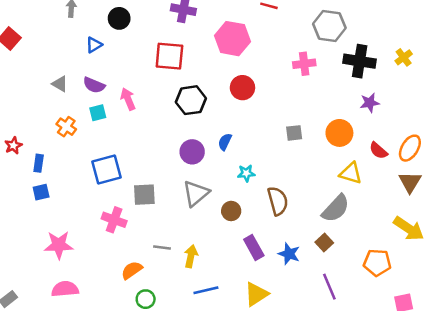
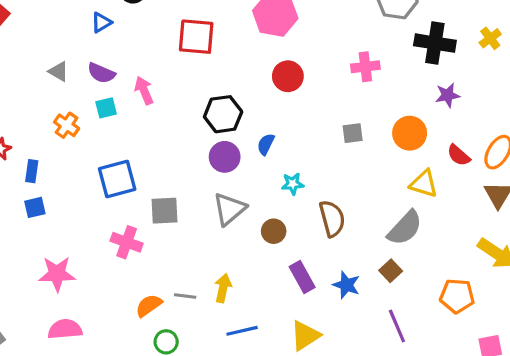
pink cross: (304, 64) -> (365, 67), moved
black hexagon: (191, 100) -> (223, 114), moved
gray line: (162, 247) -> (185, 296), moved

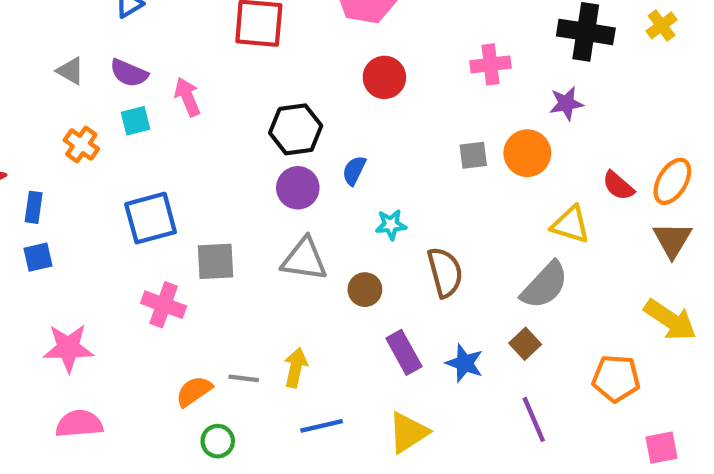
purple star: (448, 95) -> (566, 103), moved
orange circle: (410, 133) -> (527, 153), moved
gray triangle: (229, 209) -> (304, 259), turned 48

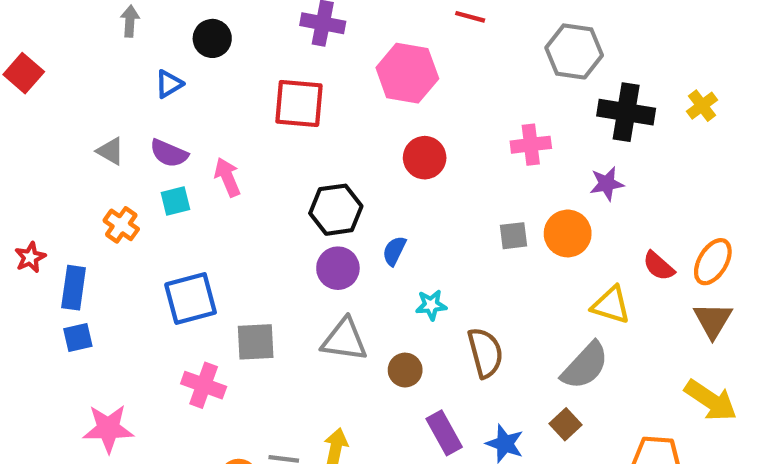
blue rectangle: (34, 207) -> (74, 288), size x1.4

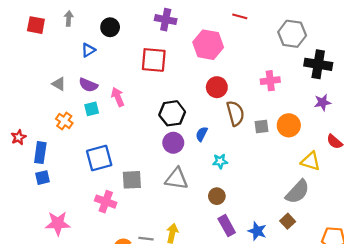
red square: (24, 73) -> (36, 25), moved, turned -30
purple star: (607, 184) -> (323, 102), moved
brown semicircle: (485, 353) -> (235, 113), moved
brown circle: (405, 370) -> (217, 196), moved

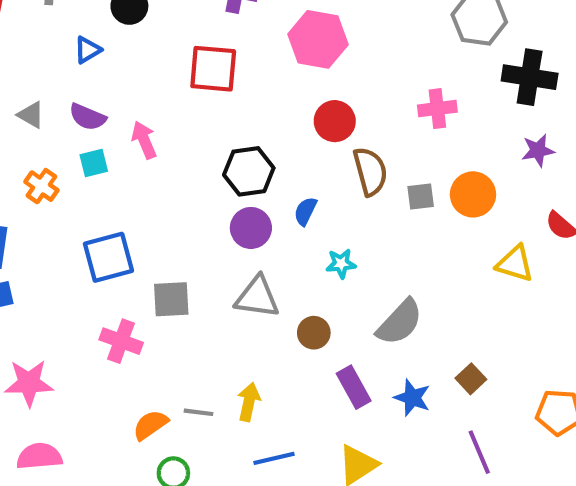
gray semicircle: (297, 192) -> (400, 322), moved
brown circle: (217, 196) -> (314, 333), moved

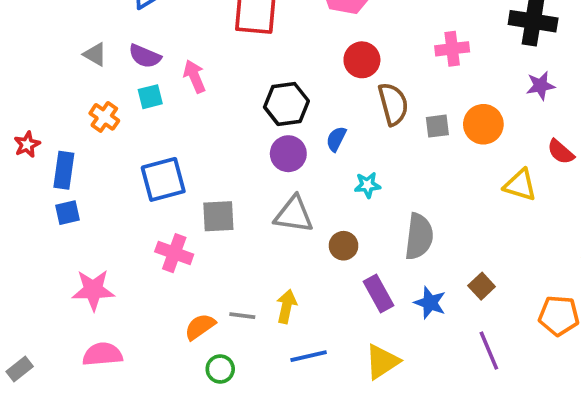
gray semicircle: (400, 322) -> (419, 237), turned -36

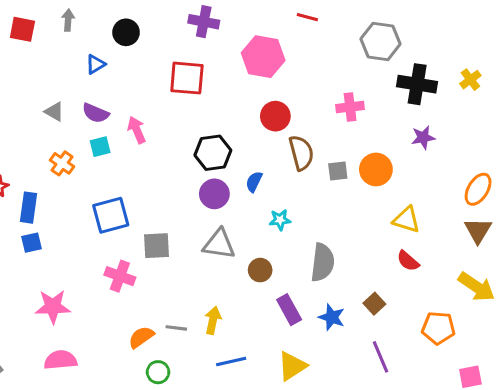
red semicircle: (561, 152) -> (408, 261), moved

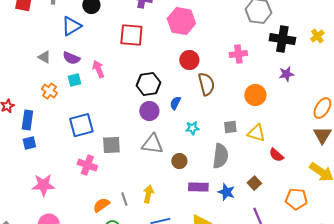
blue triangle: (96, 64) -> (71, 26), size x1.5
gray square: (338, 171) -> (230, 127), moved
yellow triangle: (406, 220) -> (256, 133), moved
purple rectangle: (289, 310) -> (198, 187), turned -60
gray line: (176, 328) -> (124, 199), turned 64

